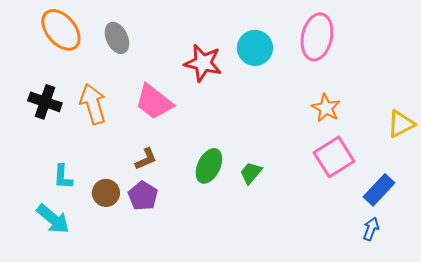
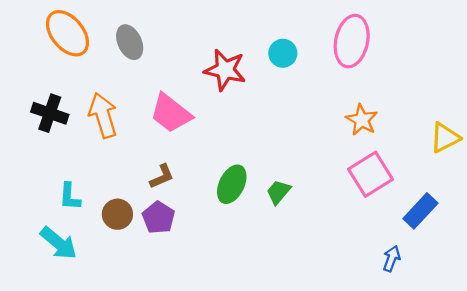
cyan circle: (255, 48) -> (283, 53), size x0.7
blue arrow: (371, 229) -> (392, 259), moved

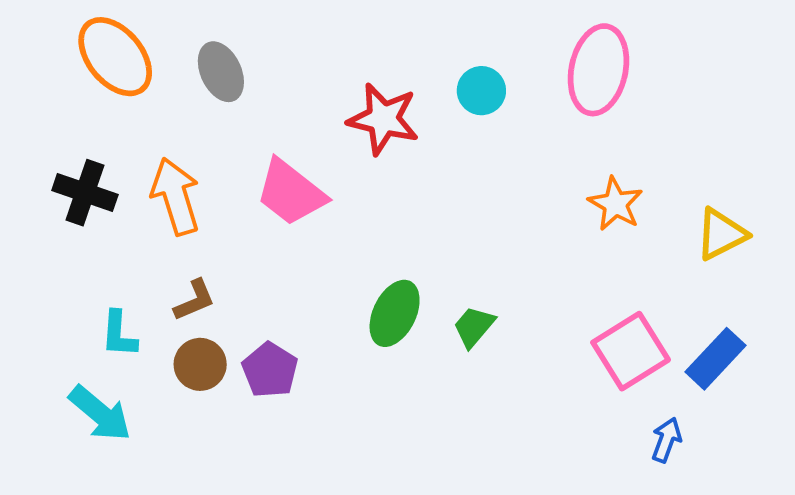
yellow triangle: (445, 138) -> (721, 234), moved
pink square: (371, 174) -> (631, 351), moved
brown L-shape: (162, 176) -> (194, 300), moved

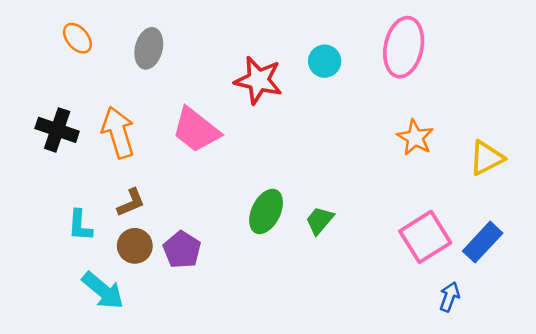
orange ellipse: (115, 57) -> (77, 38), size x0.6
gray ellipse: (221, 72) -> (149, 48), turned 39
cyan arrow: (100, 413) -> (103, 290), moved

